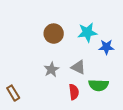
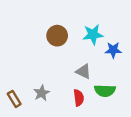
gray star: (51, 69) -> (42, 93), moved

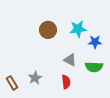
green semicircle: (105, 91) -> (94, 67), moved

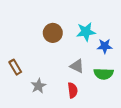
brown rectangle: (12, 83) -> (15, 67), moved

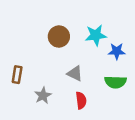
gray triangle: (77, 66) -> (75, 73), moved
brown rectangle: (15, 67) -> (17, 75), turned 40

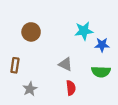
brown circle: (59, 36) -> (31, 32), moved
gray star: (43, 96) -> (30, 89), moved

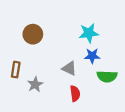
blue star: (102, 45) -> (92, 56), moved
gray star: (30, 89) -> (35, 84), moved

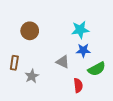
green semicircle: (107, 76) -> (97, 69), turned -30
red semicircle: (75, 94) -> (78, 85), moved

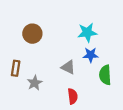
green semicircle: (97, 69) -> (105, 75), turned 114
red semicircle: (78, 85) -> (73, 96), moved

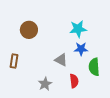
gray star: (35, 83) -> (45, 84), moved
red semicircle: (73, 96) -> (74, 81), moved

